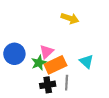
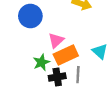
blue circle: (14, 54) -> (30, 16), moved
green star: (39, 63) -> (41, 62), moved

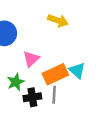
orange rectangle: (66, 55) -> (55, 74), moved

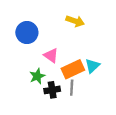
pink triangle: (31, 59) -> (51, 55), turned -42
cyan triangle: (77, 70) -> (92, 66), turned 35

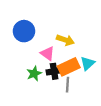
yellow arrow: (75, 21) -> (65, 40), moved
black cross: (52, 90) -> (54, 71), moved

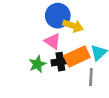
blue circle: (24, 31) -> (58, 16), moved
gray line: (68, 85) -> (91, 77), moved

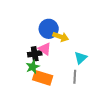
orange rectangle: (77, 56) -> (43, 78), moved, turned 42
black cross: (60, 62) -> (35, 54), moved

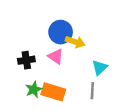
black cross: (35, 54) -> (26, 60), moved
green star: (33, 67) -> (34, 89), moved

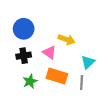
blue circle: (61, 32) -> (24, 29), moved
orange rectangle: (53, 92) -> (57, 76), moved

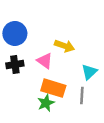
green star: (30, 81) -> (46, 103), moved

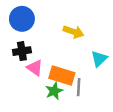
pink triangle: (45, 61) -> (35, 68), moved
gray line: (82, 96) -> (79, 87), moved

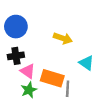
cyan triangle: (99, 59) -> (86, 63), turned -42
green star: (54, 91) -> (29, 90), moved

